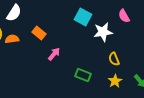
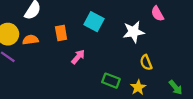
cyan square: (83, 17) -> (94, 22), moved
orange rectangle: (39, 33) -> (61, 33), turned 40
yellow star: (115, 81) -> (138, 87), moved

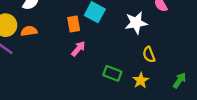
orange rectangle: (61, 33) -> (74, 24), moved
green arrow: (176, 87) -> (179, 80), turned -105

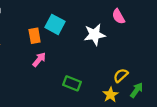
yellow semicircle: (149, 55) -> (121, 75), moved, turned 70
yellow star: (141, 80) -> (110, 95), moved

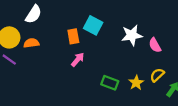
pink semicircle: (118, 16) -> (155, 45), moved
yellow star: (110, 95) -> (136, 83), moved

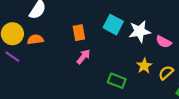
cyan square: (93, 25) -> (113, 25), moved
pink semicircle: (155, 45) -> (164, 42), turned -32
yellow star: (136, 83) -> (144, 66), moved

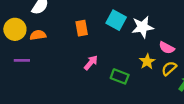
pink semicircle: (164, 42) -> (167, 48), moved
purple line: (12, 57) -> (22, 60), moved, turned -35
pink arrow: (83, 57) -> (91, 63), moved

